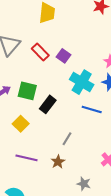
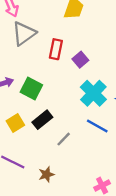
red rectangle: (40, 52) -> (56, 49), turned 42
black rectangle: (48, 104) -> (42, 120), moved
gray line: (67, 139) -> (64, 139), moved

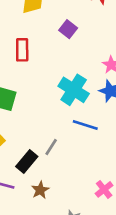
purple square: (80, 60) -> (68, 29), moved
black rectangle: (42, 120) -> (27, 161), moved

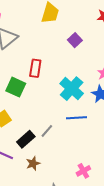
red rectangle: (22, 50) -> (35, 68), moved
blue line: (85, 125) -> (77, 118), turned -30

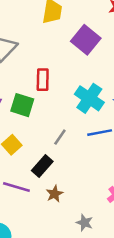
purple square: (75, 40) -> (86, 40), size x1.6
gray line: (47, 131) -> (60, 137), moved

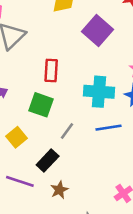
cyan cross: (89, 98) -> (99, 92), turned -32
green square: (22, 105) -> (41, 105), moved

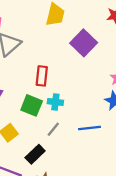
cyan cross: (99, 92) -> (55, 102), moved, size x0.6

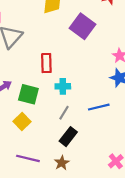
green square: (32, 105) -> (28, 94), moved
black rectangle: (35, 154) -> (68, 137), moved

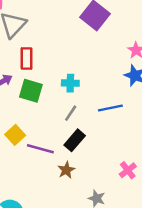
red rectangle: (46, 63) -> (26, 59), moved
yellow square: (22, 122) -> (15, 135), moved
purple line: (28, 158) -> (40, 149), moved

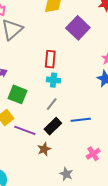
red rectangle: (26, 59) -> (50, 59), moved
green square: (31, 91) -> (18, 94), moved
blue line: (110, 108) -> (81, 120), moved

